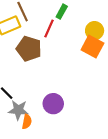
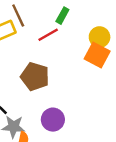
red line: (49, 29) -> (48, 35), turned 36
brown pentagon: (29, 49) -> (35, 77), moved

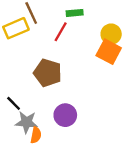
green rectangle: (62, 16) -> (75, 13), turned 56
red line: (48, 35) -> (61, 32), turned -30

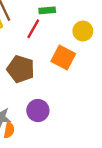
orange square: (109, 52) -> (63, 58), moved

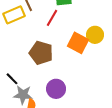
yellow circle: (83, 31) -> (95, 35), moved

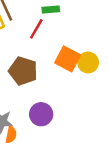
yellow circle: (95, 35) -> (88, 62), moved

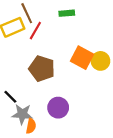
red line: (36, 29) -> (35, 31), moved

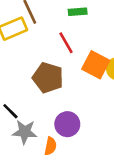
red line: (35, 31) -> (66, 43), moved, turned -60
orange semicircle: (31, 126) -> (51, 146), moved

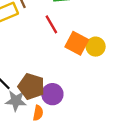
brown pentagon: (48, 78) -> (31, 86), moved

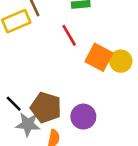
purple circle: (52, 94) -> (83, 117), moved

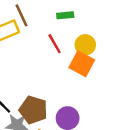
yellow circle: (121, 61) -> (85, 45), moved

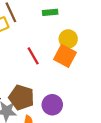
red line: (55, 44) -> (33, 56), moved

